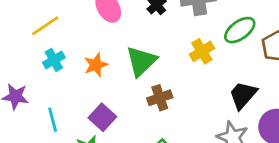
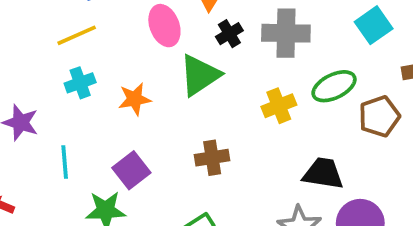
green triangle: (141, 61) -> (200, 75), moved
black trapezoid: (243, 95) -> (323, 173), turned 48

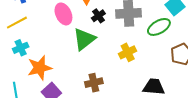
green ellipse: (334, 86) -> (159, 27), moved
orange star: (135, 99) -> (40, 68), moved, size x1.4

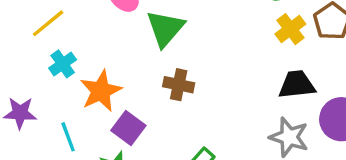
yellow cross: (128, 52) -> (290, 29), moved
brown cross: (94, 83) -> (179, 85), moved, turned 36

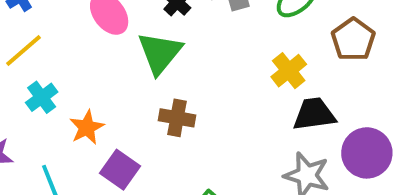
yellow cross: (290, 29) -> (289, 71), moved
orange star: (101, 91) -> (87, 127), size x0.7

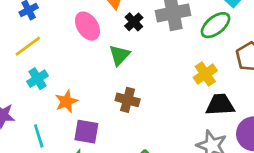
green triangle: (160, 53) -> (119, 55), size x0.7
purple square: (120, 170) -> (86, 132), turned -30

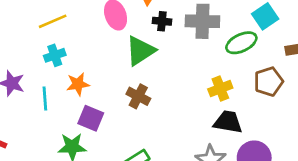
black cross: (134, 22) -> (162, 21), turned 36
green triangle: (119, 55) -> (140, 51), size x1.4
cyan line: (39, 136) -> (45, 99), moved

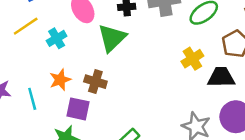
cyan cross: (55, 55) -> (57, 38), moved
brown cross: (138, 96) -> (95, 82), moved
black trapezoid: (228, 122) -> (221, 77), moved

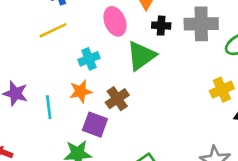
cyan cross: (57, 38) -> (89, 59), moved
brown cross: (95, 82) -> (117, 99), turned 30

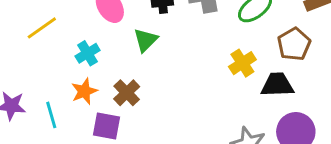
green triangle: (141, 56) -> (145, 40), size x0.7

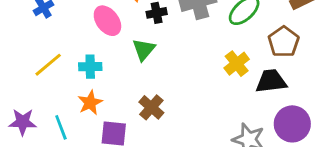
yellow line: (42, 28) -> (48, 65), moved
cyan cross: (88, 53) -> (90, 67), turned 35
brown cross: (127, 93) -> (151, 107), moved

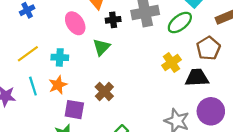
cyan line: (61, 127) -> (33, 86), moved

